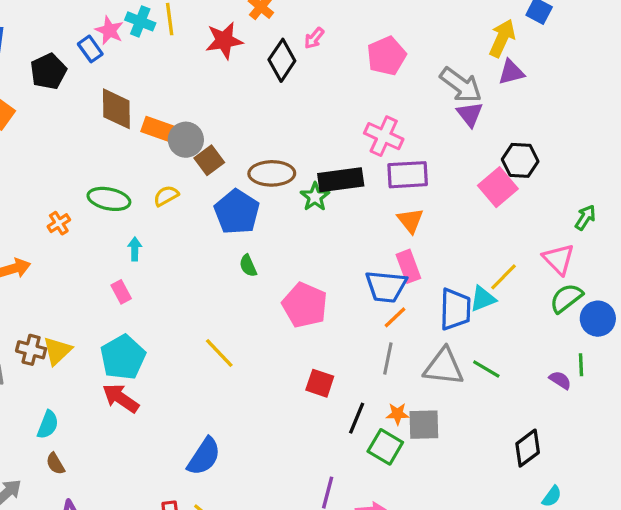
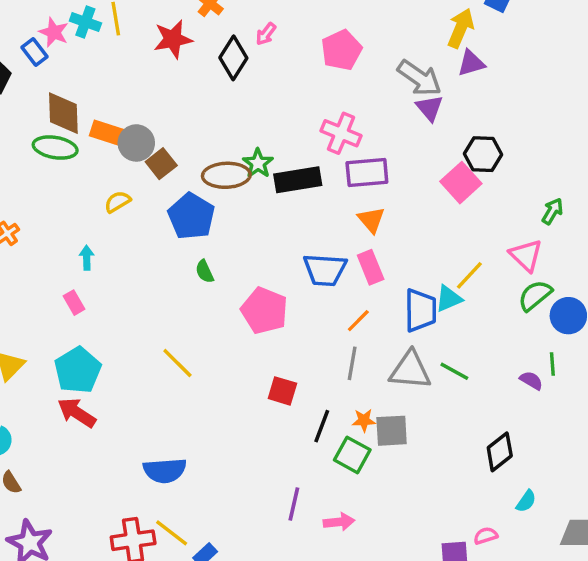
green star: (315, 197) -> (258, 163), moved
green ellipse: (109, 199) -> (55, 148), moved
blue trapezoid: (386, 287) -> (325, 270), moved
blue semicircle: (204, 457) -> (165, 471), turned 54

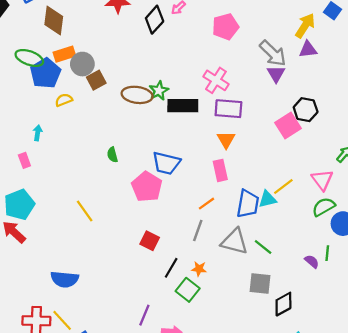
brown diamond: (63, 113) -> (54, 20), moved
orange rectangle: (107, 133) -> (64, 54), turned -45
blue pentagon: (191, 216) -> (46, 73), moved
blue trapezoid: (325, 270) -> (166, 163), moved
gray square: (392, 431) -> (260, 284), moved

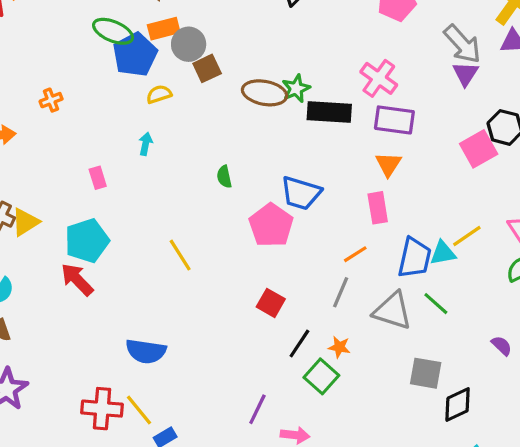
cyan arrow: (38, 133) -> (146, 144), moved
green line: (263, 247) -> (436, 304), moved

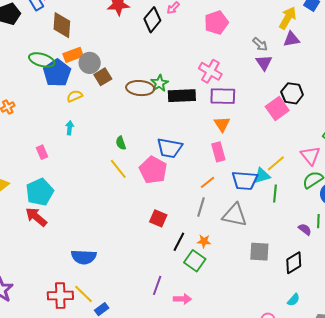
gray arrow: (462, 44) -> (260, 44), size x0.6
yellow line: (180, 255) -> (118, 169), moved
blue trapezoid: (415, 258) -> (245, 181), turned 88
green line: (436, 304) -> (275, 193), moved, turned 60
black diamond: (458, 405) -> (294, 263), moved

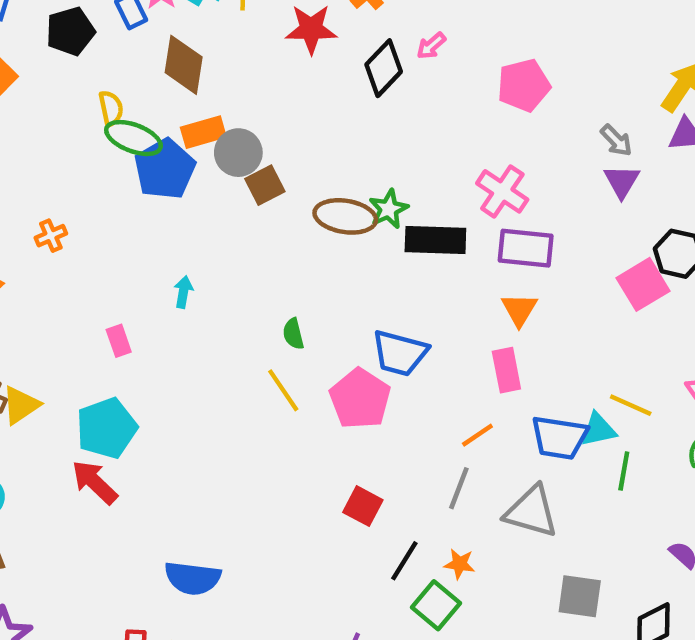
yellow semicircle: (75, 96) -> (111, 108), moved, turned 98
yellow line: (276, 163) -> (631, 405), turned 60

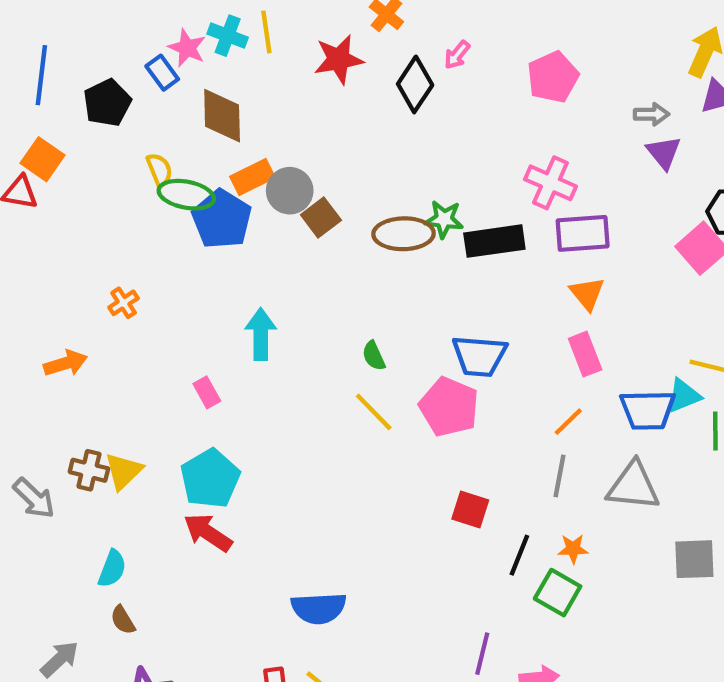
gray arrow: (616, 140) -> (651, 114), turned -36
green star: (389, 209) -> (444, 219), turned -30
cyan arrow: (183, 292) -> (261, 334), size x1.6

